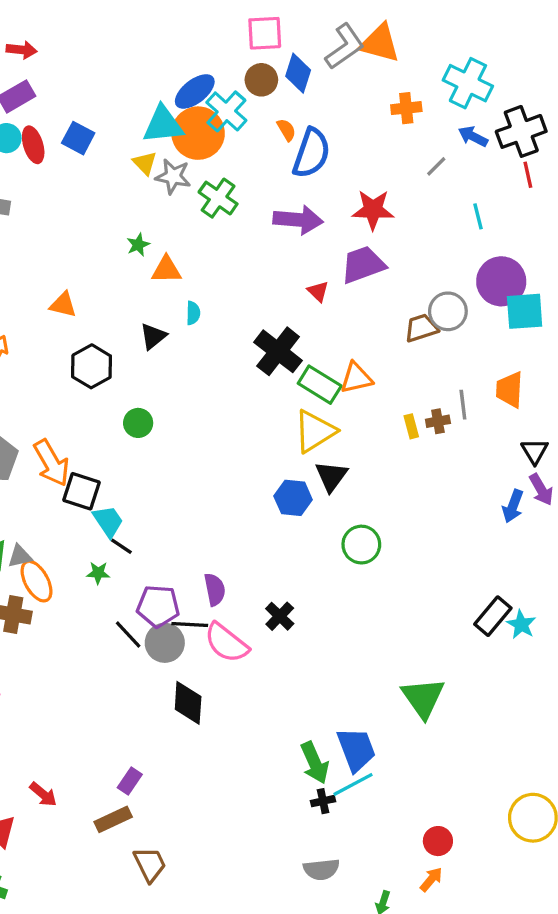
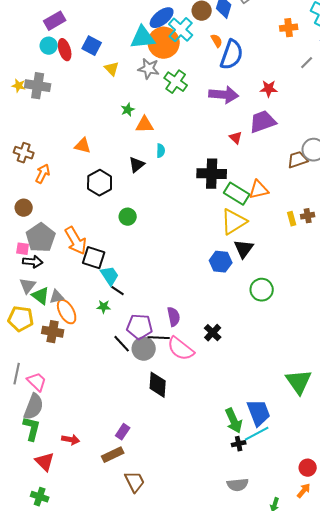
yellow triangle: (145, 163) -> (112, 69), moved
red star: (373, 210) -> (269, 89), size x0.7
black cross: (278, 351) -> (212, 174), turned -36
red arrow: (43, 794) -> (71, 440), turned -30

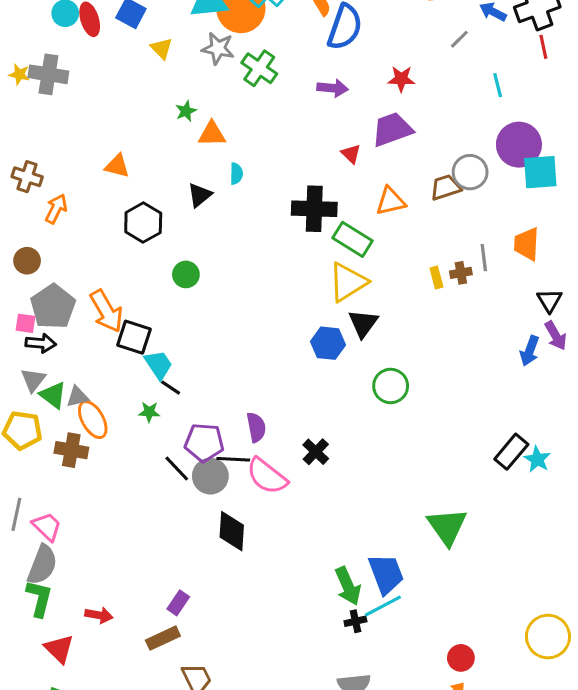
purple arrow: (224, 95) -> (333, 88), size x0.7
orange triangle: (259, 190) -> (391, 201), moved

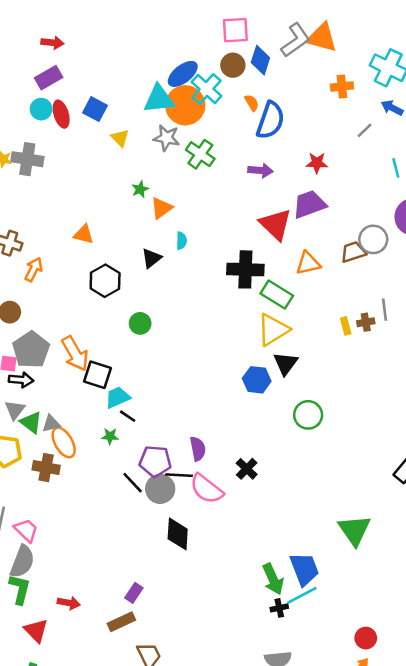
orange triangle: (212, 134) -> (161, 208), turned -35
red triangle: (351, 154) -> (275, 224), size x2.0
cyan trapezoid: (158, 365) -> (118, 397), turned -80

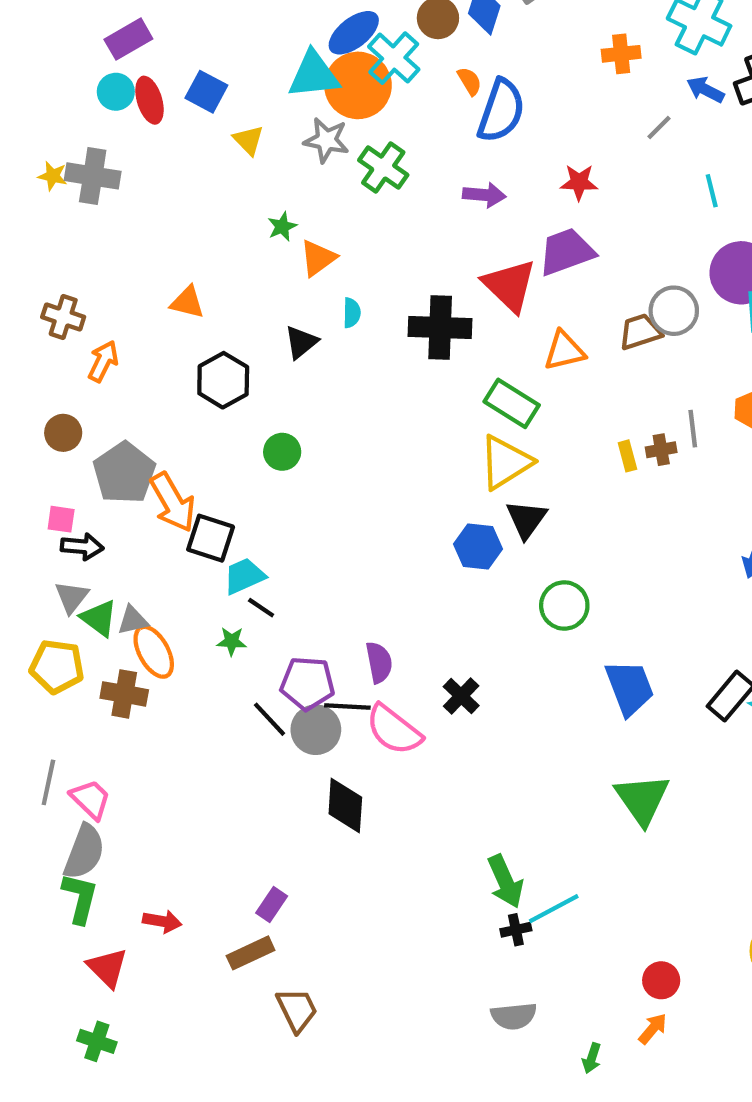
black cross: (245, 269) -> (440, 328), moved
gray pentagon: (31, 350) -> (124, 473), moved
blue trapezoid: (304, 569) -> (630, 688), moved

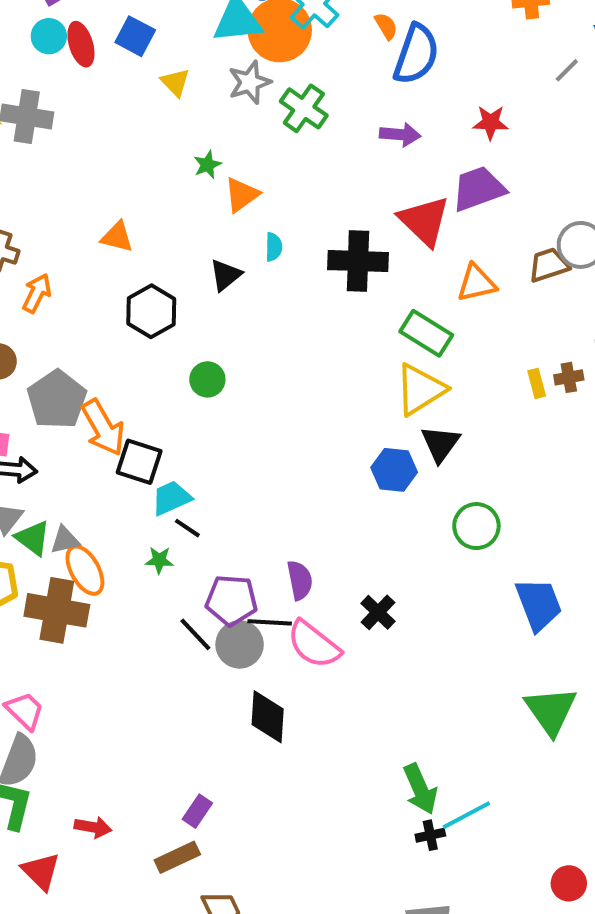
gray star: (326, 140) -> (250, 82), turned -30
brown cross: (124, 694) -> (57, 610), size x1.4

